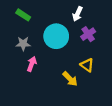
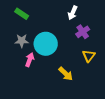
cyan circle: (56, 36) -> (46, 44), moved
yellow triangle: (87, 65) -> (89, 56), moved, turned 32

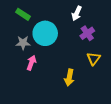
cyan circle: (46, 44) -> (45, 33), moved
yellow arrow: (66, 74) -> (69, 78), turned 56

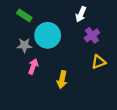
yellow triangle: (94, 59) -> (99, 62), turned 32
yellow arrow: (69, 78) -> (62, 80), moved

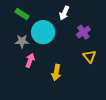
white arrow: (81, 14) -> (64, 13), moved
yellow triangle: (99, 62) -> (89, 56), turned -48

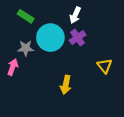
purple cross: (83, 32) -> (78, 38), moved
pink arrow: (30, 60) -> (13, 67), moved

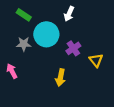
purple cross: (78, 38) -> (73, 48), moved
pink arrow: (13, 67) -> (12, 71), moved, turned -48

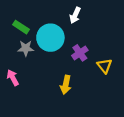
green rectangle: (24, 15) -> (21, 27), moved

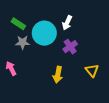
white arrow: (75, 15) -> (67, 23), moved
yellow triangle: (105, 66) -> (92, 70), moved

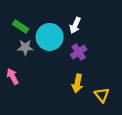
yellow triangle: (92, 70) -> (102, 95), moved
yellow arrow: (58, 75) -> (77, 83), moved

